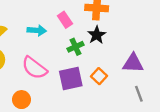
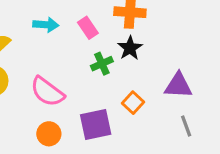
cyan arrow: (37, 30) -> (46, 25), moved
purple square: (71, 78) -> (96, 124), moved
orange circle: (21, 100) -> (49, 134), moved

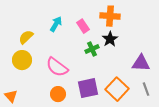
cyan arrow: (46, 25) -> (56, 24), turned -63
orange square: (133, 103) -> (117, 89), moved, size x1.6

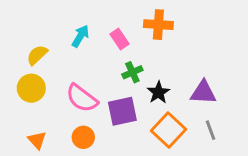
black star: (110, 39) -> (158, 92), moved
purple square: (88, 88) -> (122, 111), moved
orange triangle: (11, 96) -> (37, 140), moved

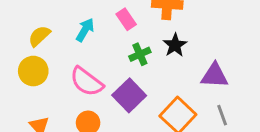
cyan arrow: (80, 36) -> (85, 30), moved
black star: (158, 92) -> (175, 45), moved
purple square: (122, 111) -> (129, 95), turned -32

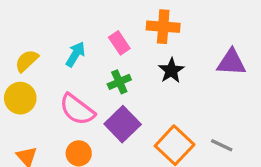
green cross: (140, 54) -> (119, 82), moved
purple triangle: (214, 76) -> (231, 62), moved
gray line: (222, 115) -> (222, 145), turned -45

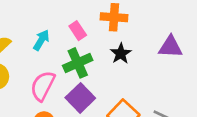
green cross: (119, 82) -> (78, 63), size x1.5
pink semicircle: (77, 109) -> (43, 86), turned 80

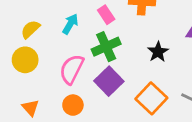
black star: (121, 54) -> (158, 52), moved

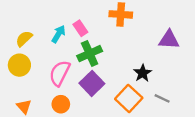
pink rectangle: (106, 15) -> (80, 28), moved
black star: (158, 52) -> (143, 73), moved

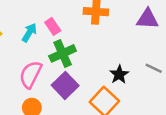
purple triangle: (169, 40) -> (148, 19), moved
gray line: (162, 98) -> (154, 68), moved

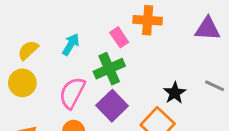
pink rectangle: (53, 26) -> (119, 37), moved

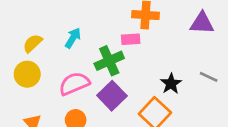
pink rectangle: (119, 37) -> (131, 39), moved, turned -60
pink semicircle: (72, 93) -> (74, 84), turned 40

